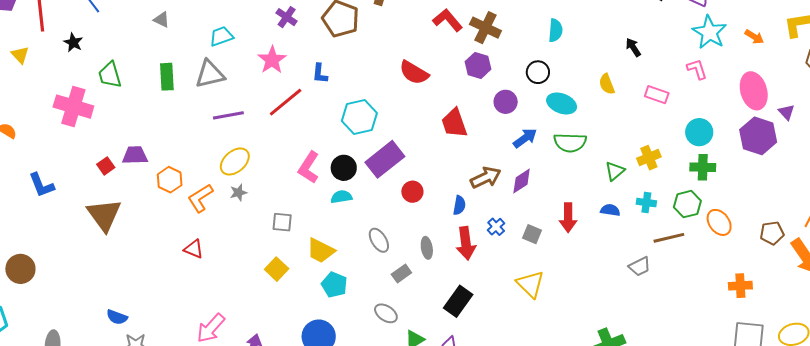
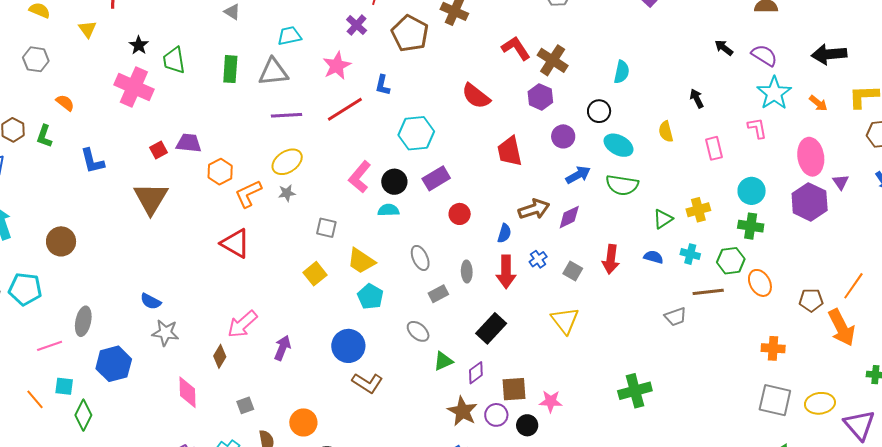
black star: (73, 43) -> (139, 45), moved
pink rectangle: (657, 95) -> (714, 148), turned 50
purple rectangle: (385, 159) -> (436, 178), size x0.7
red triangle: (194, 249) -> (235, 243), size x1.5

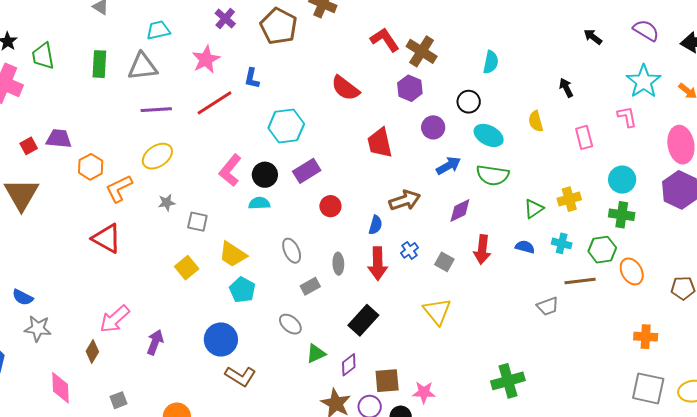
purple semicircle: (764, 55) -> (646, 30), moved
gray star: (287, 193) -> (167, 203), moved
purple diamond: (569, 217) -> (460, 210), moved

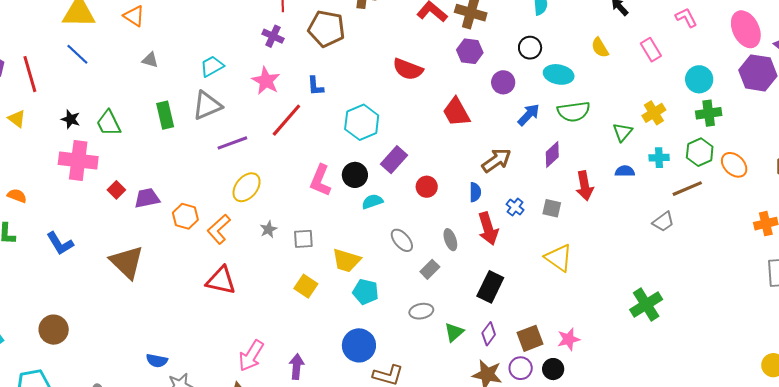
red square: (29, 146) -> (116, 190), moved
cyan semicircle: (259, 203) -> (372, 202), moved
gray ellipse: (290, 324) -> (421, 311), turned -35

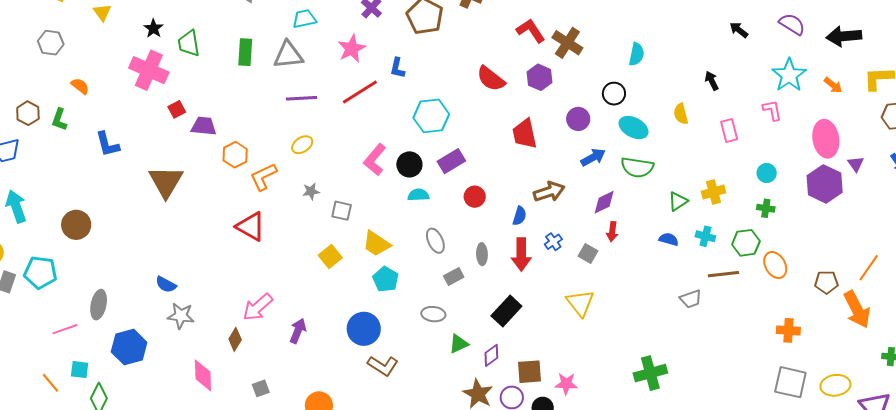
purple hexagon: (470, 51) -> (539, 77), moved
cyan circle: (699, 79) -> (767, 173), size x0.7
green cross: (709, 113) -> (766, 208), size x0.7
red arrow: (585, 186) -> (612, 232), moved, size x0.7
yellow ellipse: (247, 187) -> (302, 145), size x0.7

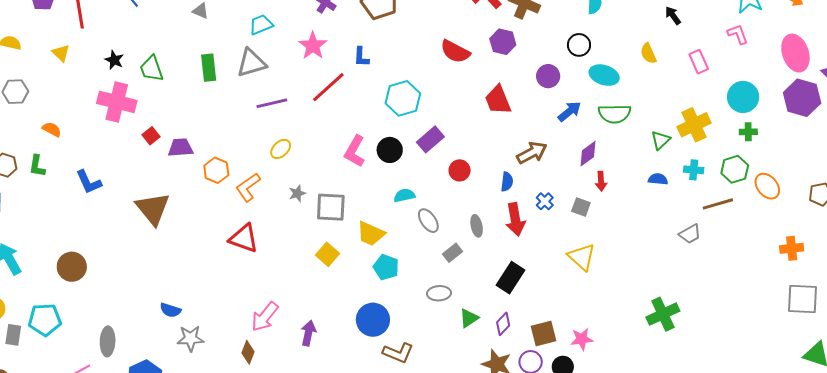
cyan circle: (767, 173) -> (743, 97), size x1.6
yellow cross: (714, 192) -> (694, 125), size x1.4
cyan semicircle: (418, 195) -> (404, 195), moved
gray square: (342, 211) -> (331, 207), size x1.5

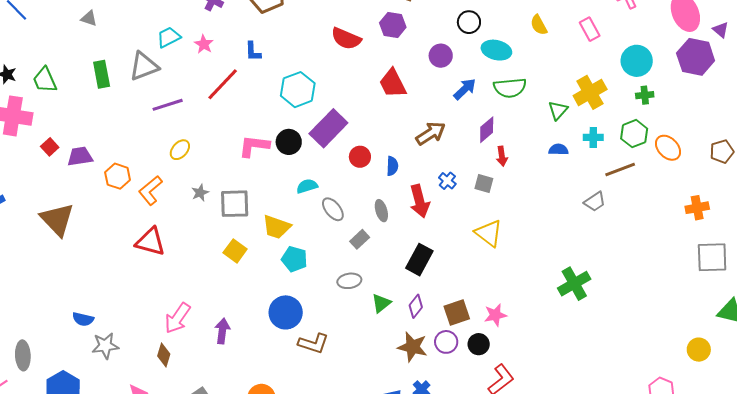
cyan trapezoid: (261, 25) -> (169, 37), moved
pink star: (313, 46) -> (204, 44), size x0.7
purple rectangle: (430, 139) -> (328, 128), size x1.4
pink L-shape: (355, 151) -> (254, 146), turned 72
blue semicircle: (507, 182) -> (392, 166), moved

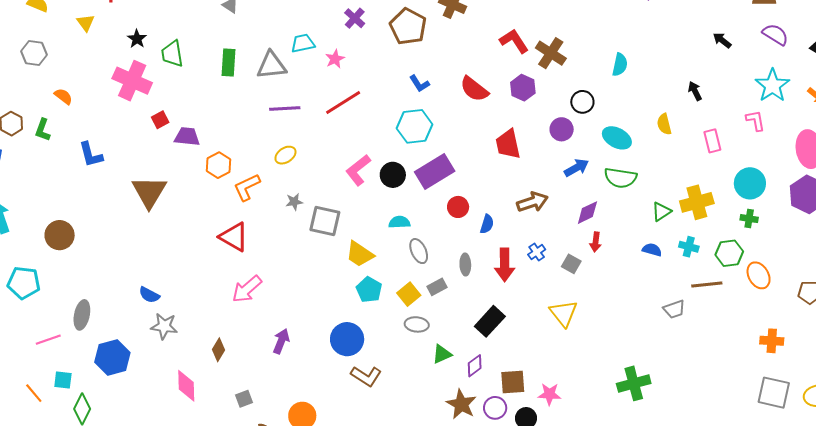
black circle: (469, 22) -> (582, 102), moved
blue L-shape: (253, 52) -> (419, 84), moved, turned -45
pink L-shape: (254, 146) -> (358, 170), turned -60
yellow square: (235, 251) -> (409, 294), moved
pink arrow: (178, 318) -> (247, 289), moved

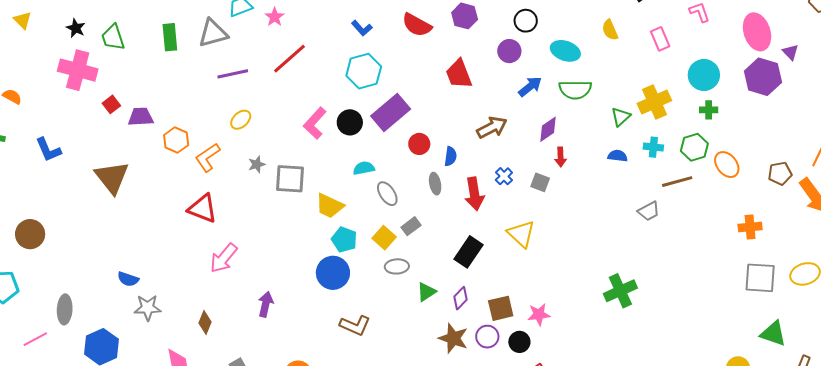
gray ellipse: (465, 264) -> (435, 184), moved
yellow triangle: (564, 313) -> (521, 234), moved
blue circle: (347, 339) -> (333, 273), moved

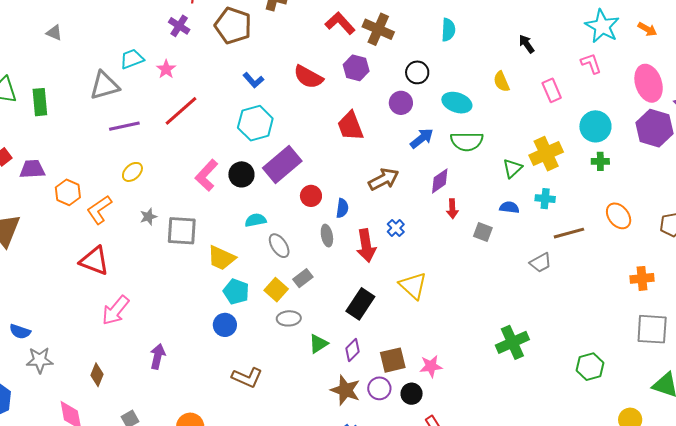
green rectangle: (170, 37) -> (40, 102), moved
green hexagon: (694, 147) -> (590, 367), moved
gray square: (540, 182) -> (483, 232), moved
blue circle: (333, 273) -> (225, 325), size x0.7

